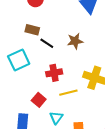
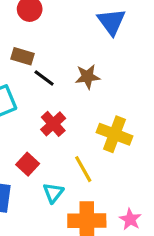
red cross: (54, 73) -> (53, 124), turned -35
yellow line: (68, 93) -> (83, 169), moved, turned 72

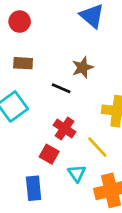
black line: (44, 78) -> (61, 88), moved
red cross: (53, 124) -> (64, 128), moved

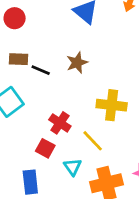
black line: (61, 88) -> (41, 70), moved

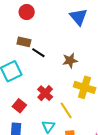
brown star: (77, 63) -> (70, 61), moved
red square: (45, 148) -> (19, 106), moved

